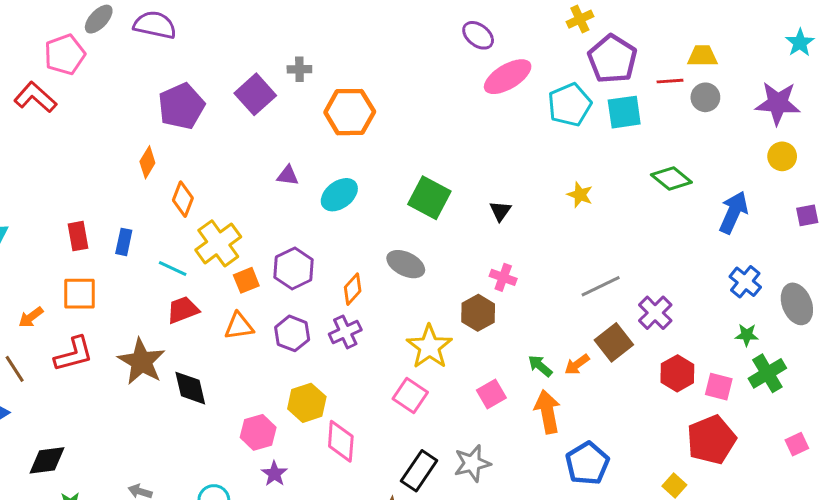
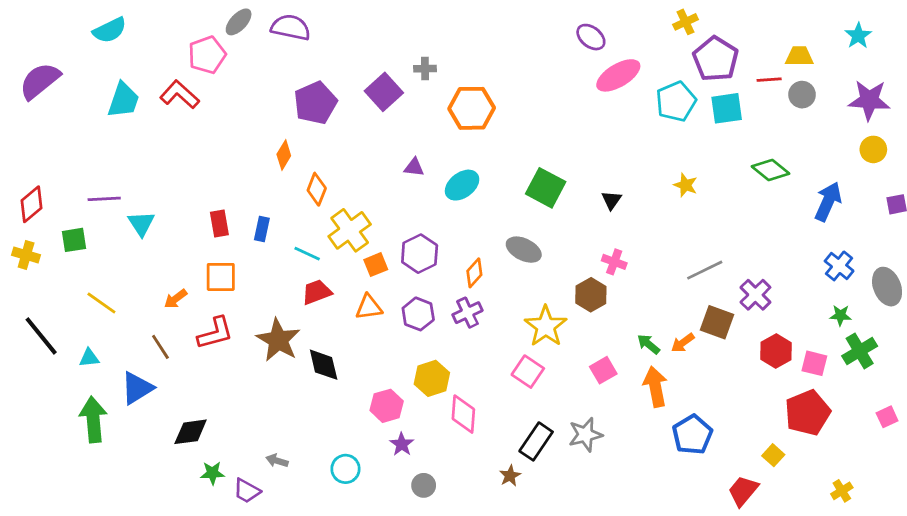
cyan star: (800, 43) -> (858, 36), moved
brown square: (614, 342) -> (717, 322), turned -32

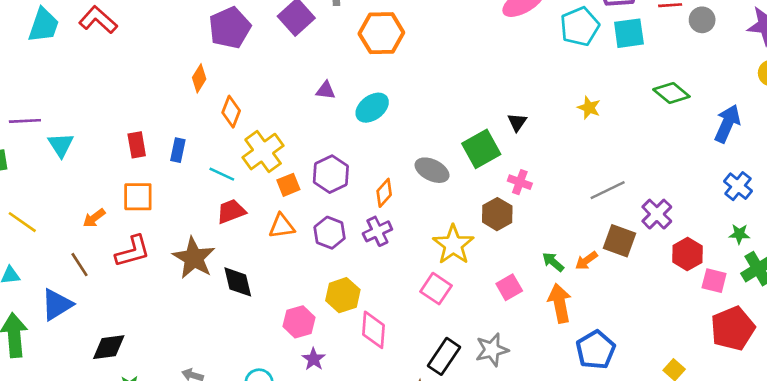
green square: (546, 188) -> (481, 149), moved, turned 33
red hexagon: (776, 351) -> (687, 254), moved
red pentagon: (808, 413) -> (733, 328), moved

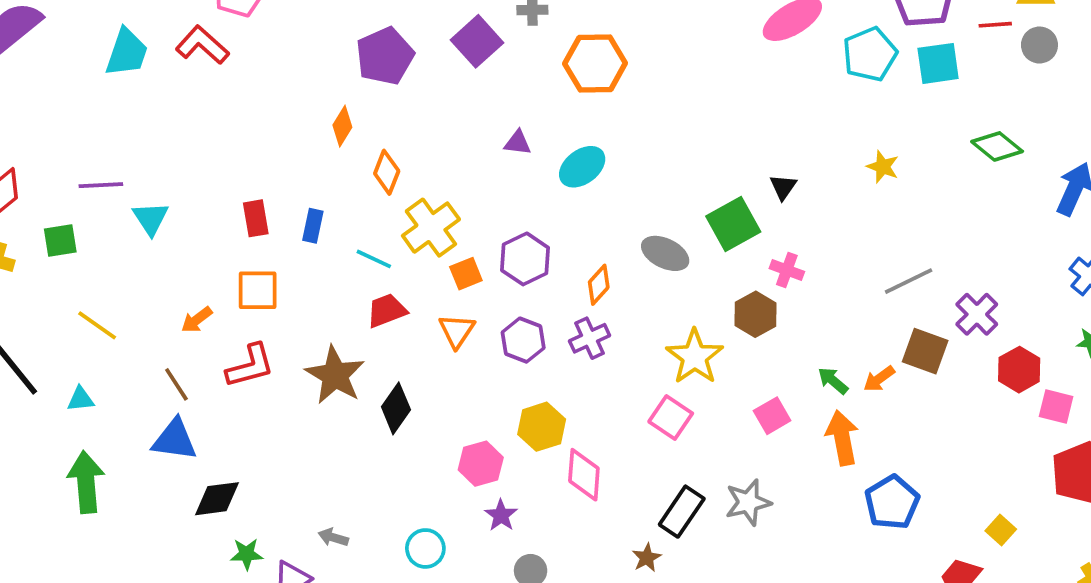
orange triangle: (282, 226) -> (457, 331), turned -48
black diamond: (238, 282) -> (396, 408), turned 48
blue triangle: (57, 305) -> (175, 440), moved, turned 40

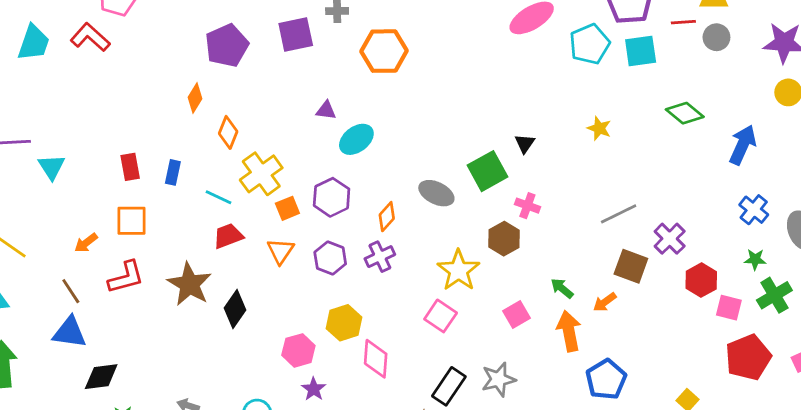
purple square: (477, 41) -> (296, 34), turned 30
cyan ellipse: (582, 167) -> (356, 139), moved
orange arrow: (879, 379) -> (605, 302), moved

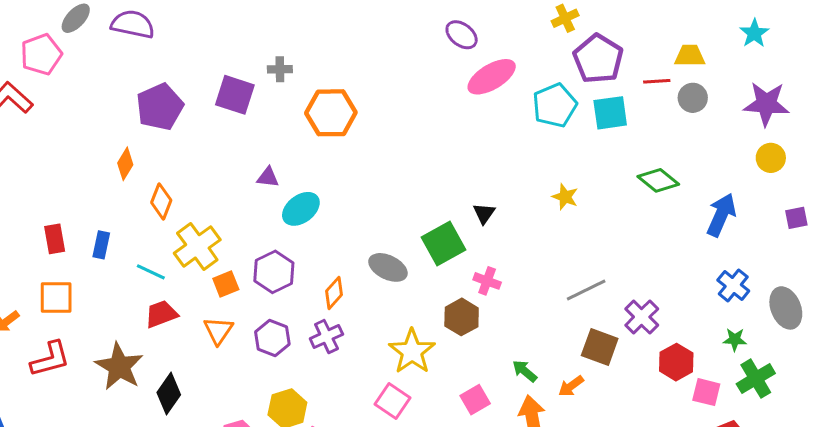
purple square: (296, 34) -> (235, 95), turned 30

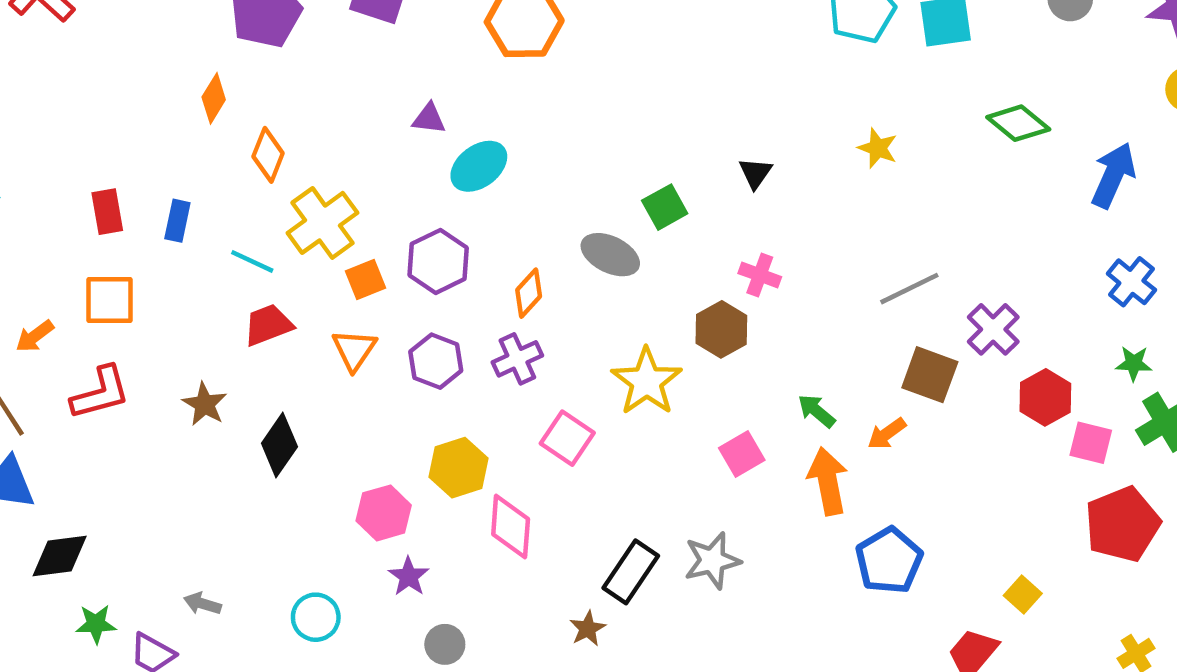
green square: (444, 243) -> (665, 207), moved, size x0.7
brown star: (119, 367) -> (205, 404), size x0.6
pink square: (392, 401) -> (567, 438), moved

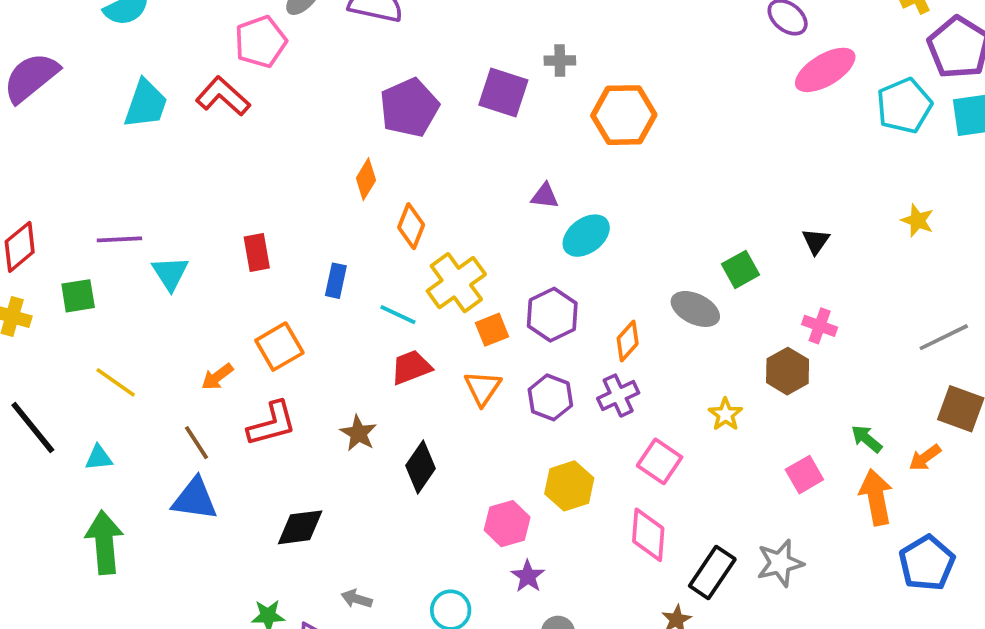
red rectangle: (107, 212) -> (257, 253), moved
orange square: (109, 300) -> (279, 347), turned -30
yellow star: (647, 382) -> (725, 414), size x0.6
pink diamond: (511, 527) -> (648, 535), moved
black diamond: (60, 556) -> (300, 527), moved

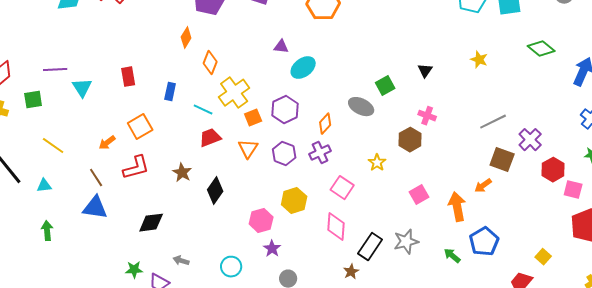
green arrow: (867, 439) -> (452, 256), moved
green arrow: (104, 542) -> (47, 231), size x0.6

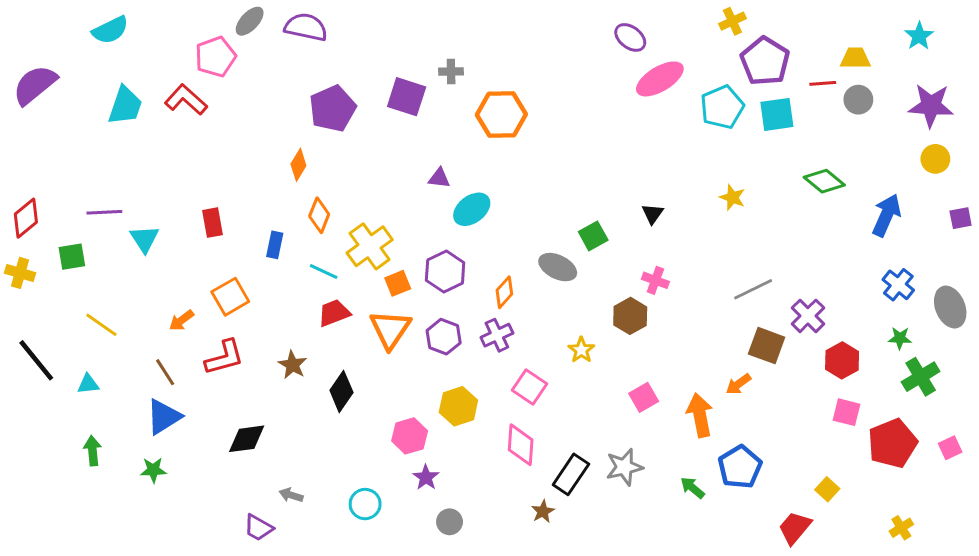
orange diamond: (210, 63) -> (319, 215), moved
orange triangle: (248, 149) -> (390, 329), size x1.4
pink square: (573, 190) -> (846, 412), moved
blue triangle: (95, 208) -> (164, 417), turned -40
green star: (134, 270) -> (153, 470), moved

